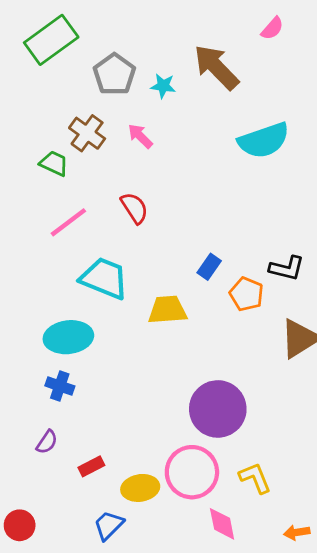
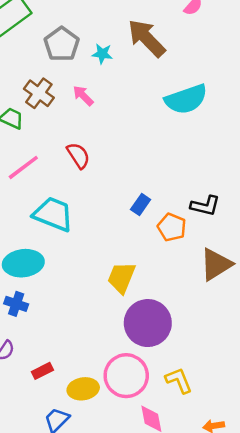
yellow trapezoid: (168, 310) -> (121, 278), moved, turned -64

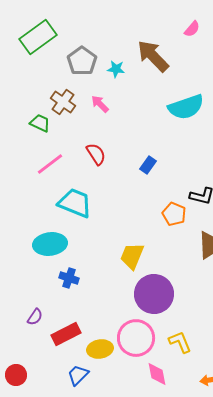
blue rectangle: (141, 205) -> (148, 165), moved
blue cross: (16, 304) -> (69, 278), moved
red rectangle: (42, 371) -> (66, 334), size x1.6

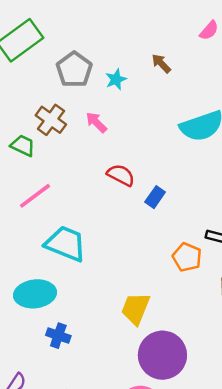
brown arrow: (153, 56) -> (161, 63), size x0.5
cyan star: (116, 69) -> (116, 79), turned -30
red semicircle: (96, 154) -> (121, 175), moved, turned -30

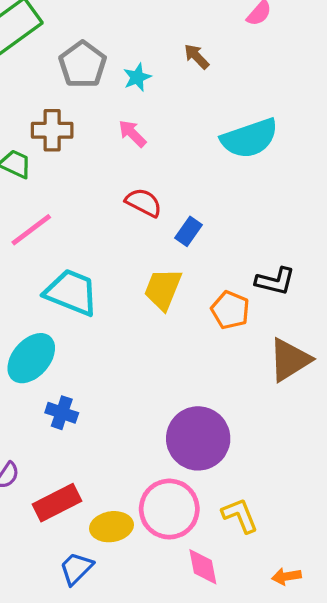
brown cross: (51, 120) -> (52, 130), turned -36
pink arrow: (96, 122) -> (132, 133), moved
cyan ellipse: (35, 294) -> (31, 358), turned -42
yellow trapezoid: (135, 309) -> (163, 289), moved

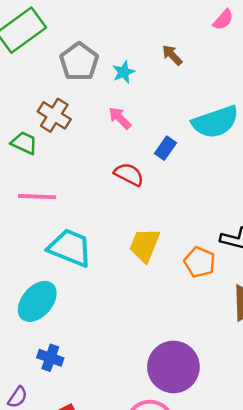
brown cross: (52, 130) -> (54, 115), turned 32
pink line: (31, 230) -> (37, 197), turned 39
blue rectangle: (189, 231) -> (166, 148), moved
blue cross: (62, 413) -> (50, 358), moved

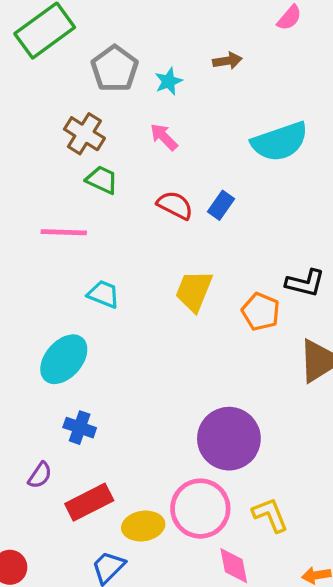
brown arrow: (172, 55) -> (227, 61), turned 125
green trapezoid: (24, 143) -> (102, 180), moved
blue rectangle: (166, 148) -> (221, 205), moved
cyan trapezoid: (70, 248) -> (103, 294), size x0.6

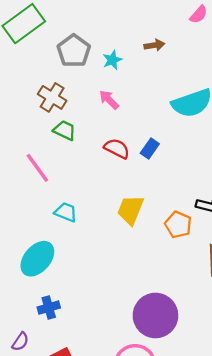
pink line: (64, 232) -> (37, 168), turned 52
blue cross: (80, 428) -> (49, 308), turned -35

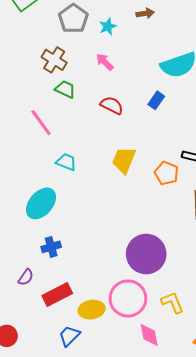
blue rectangle: (150, 149) -> (156, 100), moved

